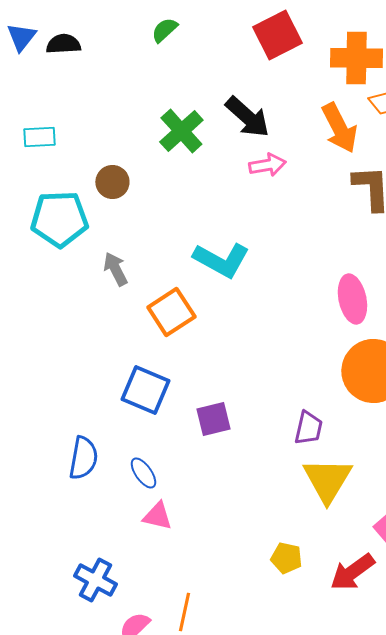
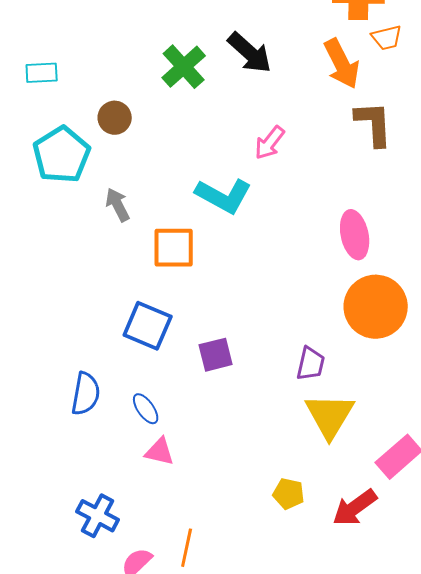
pink arrow: (267, 165) -> (270, 143), moved, turned 138
cyan pentagon: (59, 219) -> (62, 155), turned -30
orange square: (171, 312) -> (174, 248), turned 33

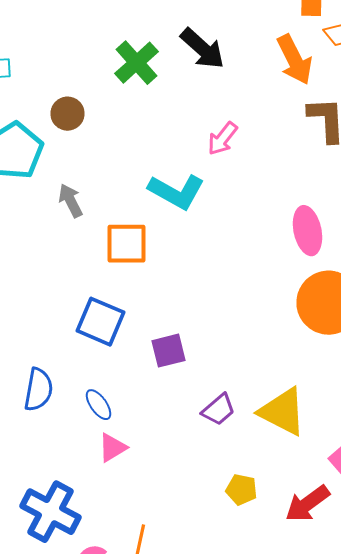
purple trapezoid: (311, 364) -> (218, 410), moved, turned 36
yellow triangle: (330, 416) -> (282, 412), turned -34
pink triangle: (160, 452) -> (112, 448), turned -44
blue cross: (98, 516) -> (50, 512), size x1.4

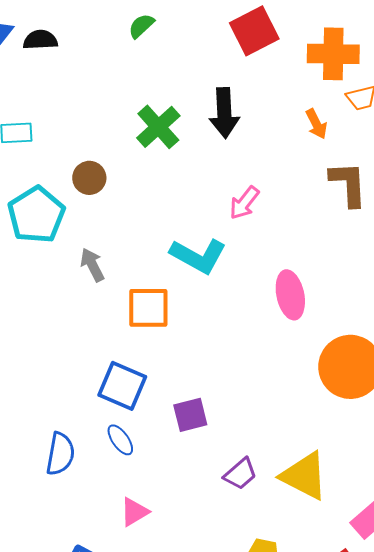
black arrow: (202, 49) -> (224, 113), turned 45
orange arrow: (294, 60) -> (316, 124), size x0.6
pink ellipse: (308, 231) -> (290, 295), moved
blue ellipse: (98, 405) -> (120, 440), moved

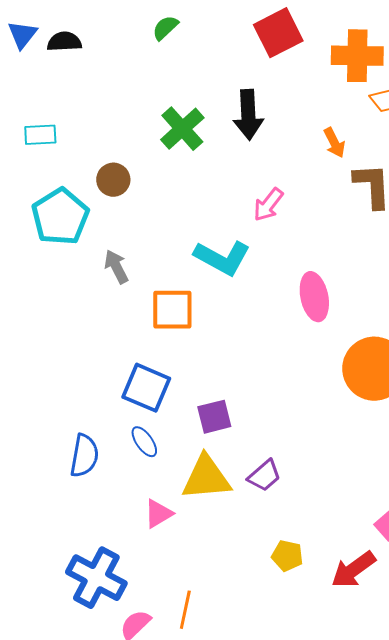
orange arrow: (316, 124) -> (334, 143), moved
yellow triangle: (304, 476) -> (206, 478), moved, turned -32

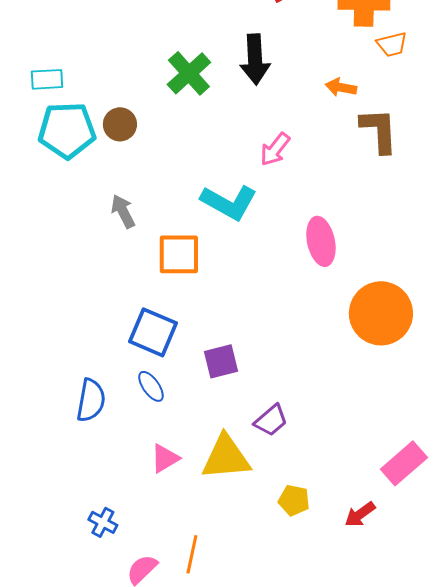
orange arrow: (334, 143) -> (341, 87), turned 128
cyan pentagon: (60, 217) -> (67, 130), moved, turned 30
yellow triangle: (206, 478) -> (226, 457), moved
red arrow: (353, 570) -> (360, 514), size x0.7
blue cross: (96, 578) -> (103, 522), size x0.5

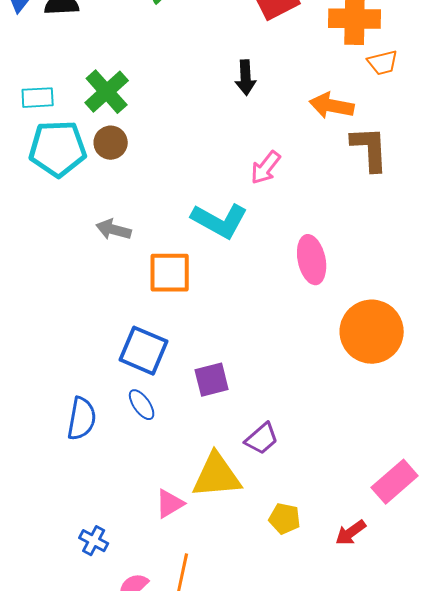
black arrow: (255, 59) -> (246, 78), size x0.7
green cross: (189, 73) -> (107, 92), moved
orange arrow: (341, 87) -> (332, 106), size x1.4
gray arrow: (123, 211) -> (114, 230), turned -48
pink triangle: (165, 458) -> (170, 504), moved

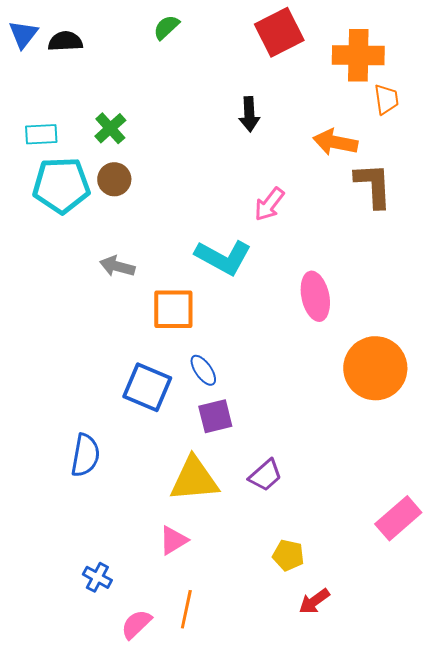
orange trapezoid: (383, 63) -> (386, 99), turned -84
green cross: (107, 92) -> (110, 128), size x0.7
blue ellipse: (142, 405) -> (203, 370), moved
yellow triangle: (217, 476) -> (194, 479), moved
red arrow: (351, 533) -> (314, 601), moved

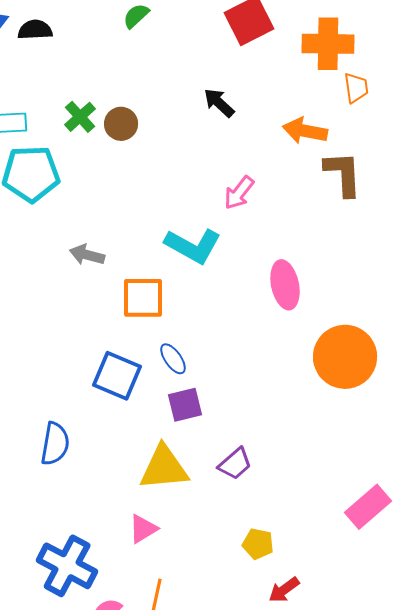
black arrow: (249, 114) -> (219, 103), turned 136
brown circle: (114, 179) -> (121, 124), moved
blue cross: (97, 577) -> (67, 566), size x2.0

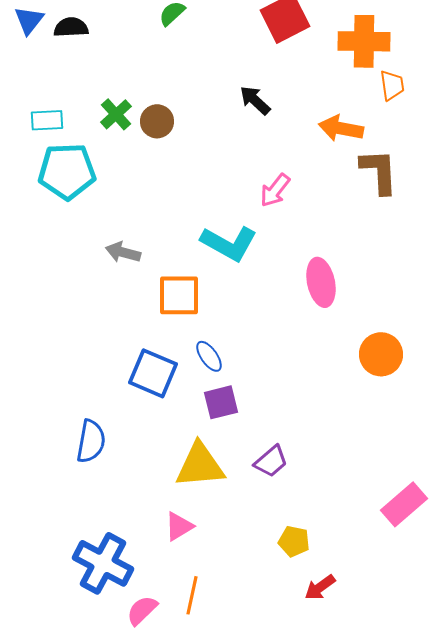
orange circle: (345, 357) -> (381, 354), size x0.7

